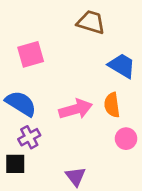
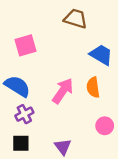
pink arrow: (76, 109) -> (63, 91), turned -40
pink circle: (126, 139) -> (105, 126), moved
black square: (15, 164) -> (21, 143), moved

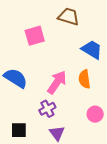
pink square: (25, 45) -> (35, 36), moved
purple cross: (24, 114) -> (47, 109), moved

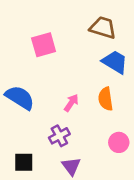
brown trapezoid: (69, 17) -> (103, 28), moved
pink arrow: (57, 82) -> (71, 103), size x0.6

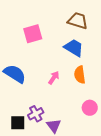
blue trapezoid: (115, 62) -> (74, 48), moved
purple cross: (59, 136) -> (36, 114), moved

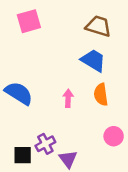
pink square: (33, 34) -> (29, 21), moved
pink arrow: (54, 78) -> (68, 98), turned -32

